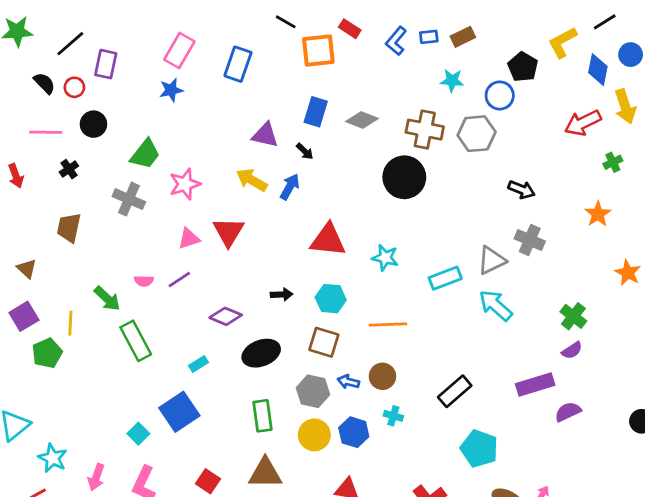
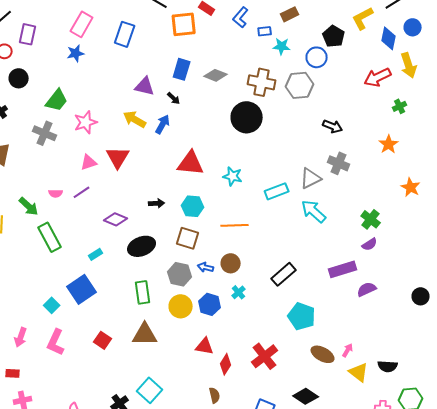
blue rectangle: (429, 37) -> (265, 31), moved
cyan cross: (393, 416) -> (239, 292), turned 32

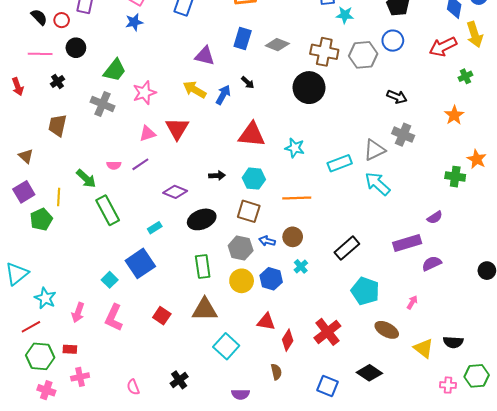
blue circle: (317, 57) -> (393, 41), moved
black arrow: (174, 98) -> (248, 82), moved
green cross: (371, 219) -> (455, 177), moved, turned -30
pink arrow: (348, 350) -> (412, 302), moved
cyan square: (150, 390) -> (226, 346), moved

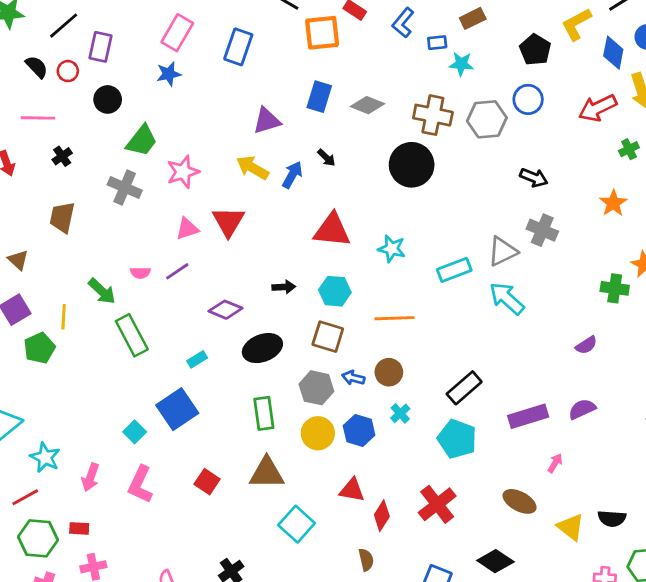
black circle: (76, 48) -> (108, 99), moved
purple triangle: (205, 56) -> (267, 121), turned -30
purple rectangle: (407, 243) -> (528, 416), moved
cyan pentagon: (365, 291) -> (457, 439), moved

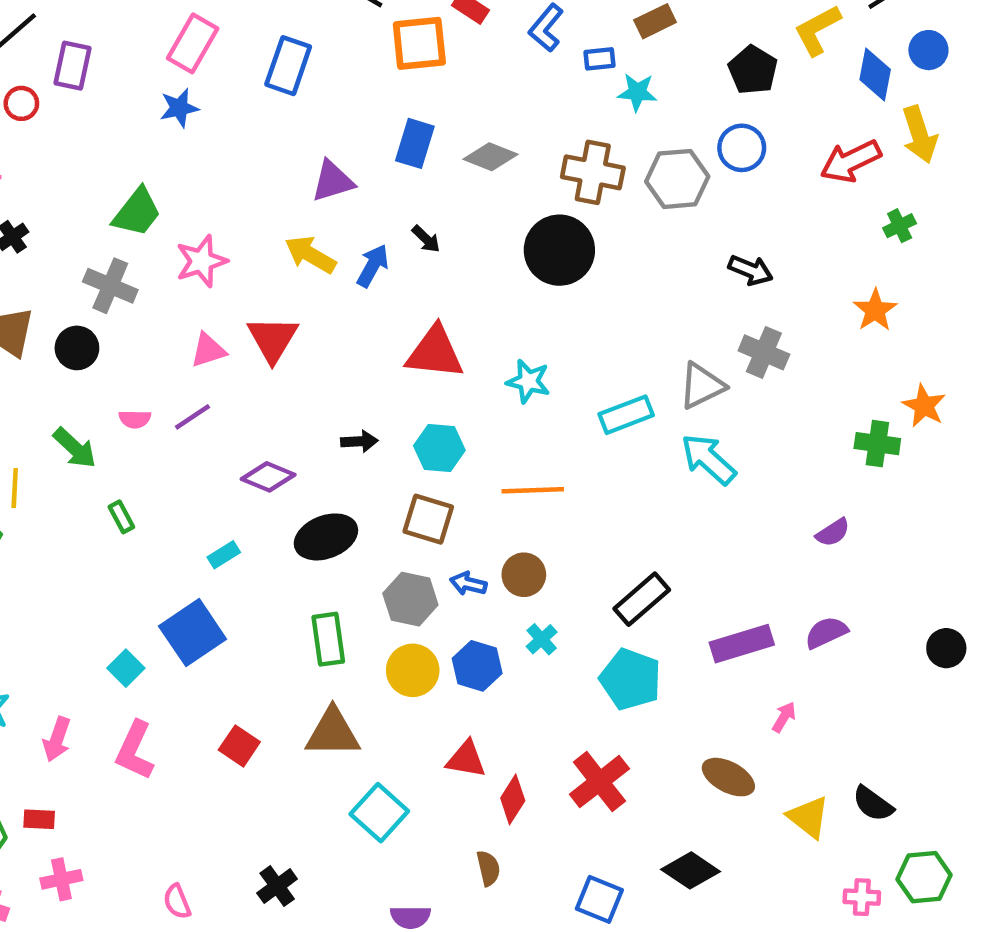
black circle: (108, 99) -> (77, 348), moved
green rectangle: (132, 335) -> (121, 517), size x0.5
black semicircle: (612, 518) -> (873, 804), turned 32

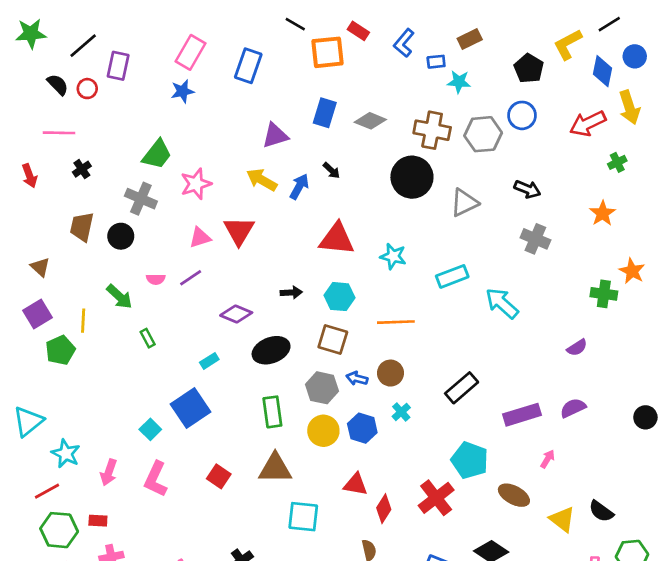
gray triangle: (702, 386) -> (464, 203), moved
cyan pentagon: (631, 679) -> (470, 460), moved
cyan square: (379, 813) -> (303, 517), turned -36

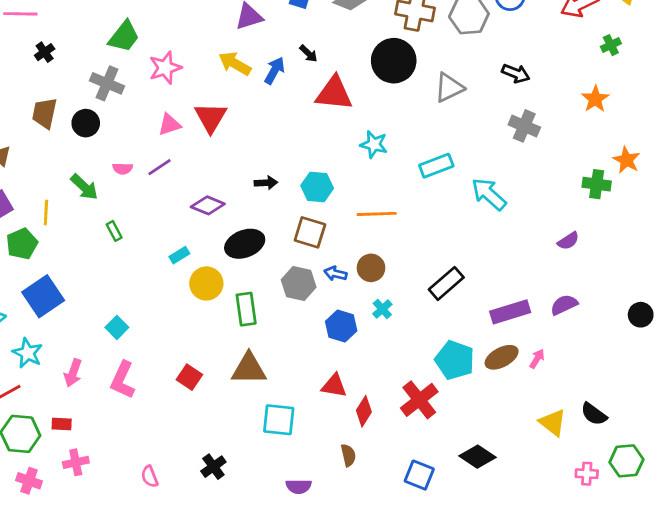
red triangle: (337, 239) -> (334, 93), moved
blue square: (191, 408) -> (43, 296), moved
yellow circle: (323, 431) -> (206, 283), moved
brown ellipse: (514, 495) -> (502, 357), moved, turned -56

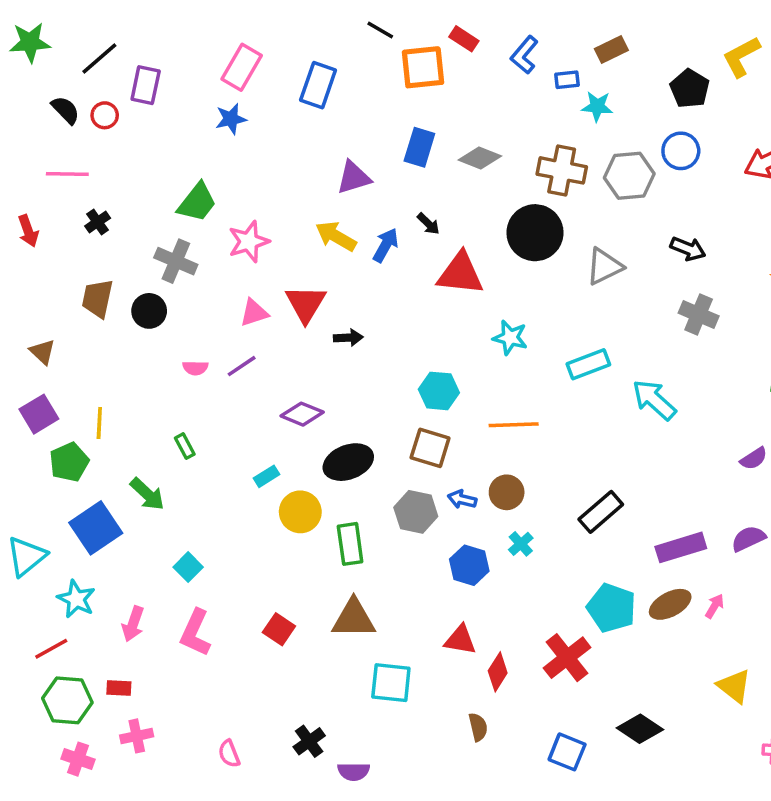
black arrow: (266, 183) -> (348, 338), moved
green arrow: (84, 187) -> (147, 494), moved
purple semicircle: (299, 486) -> (354, 772), moved

